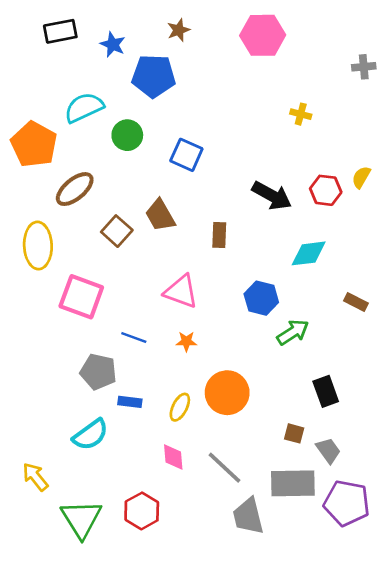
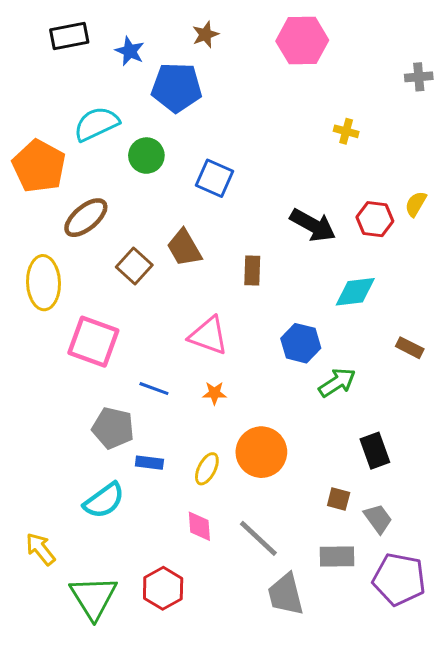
gray rectangle: (293, 483) -> (337, 557), size x0.7

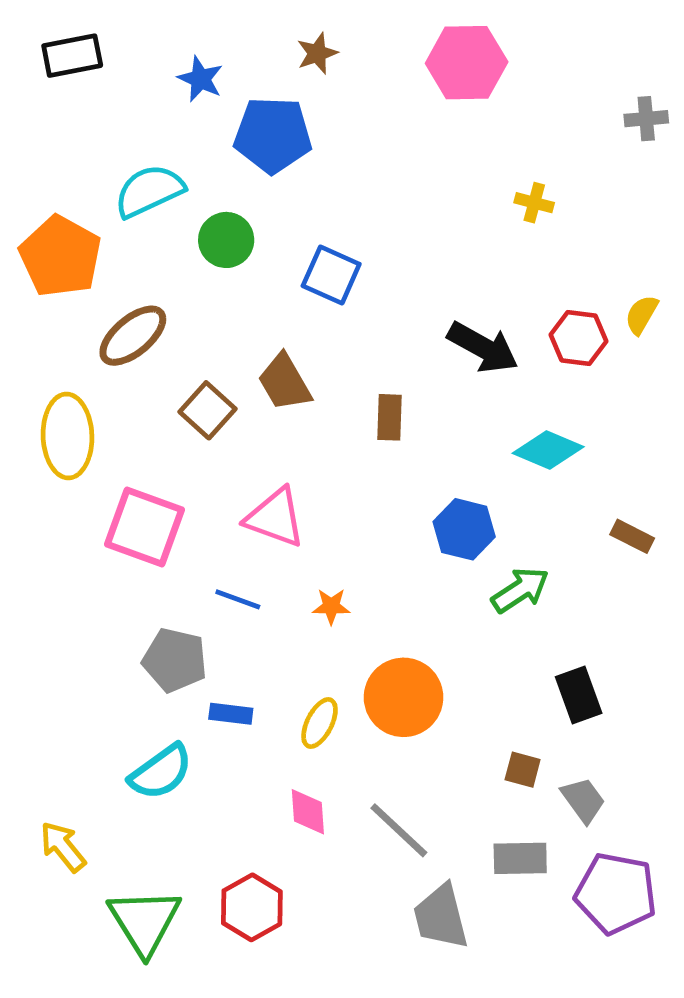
black rectangle: (69, 36) -> (72, 56), moved
cyan diamond: (355, 292) -> (548, 450), turned 30
pink triangle: (208, 336) -> (275, 518), moved

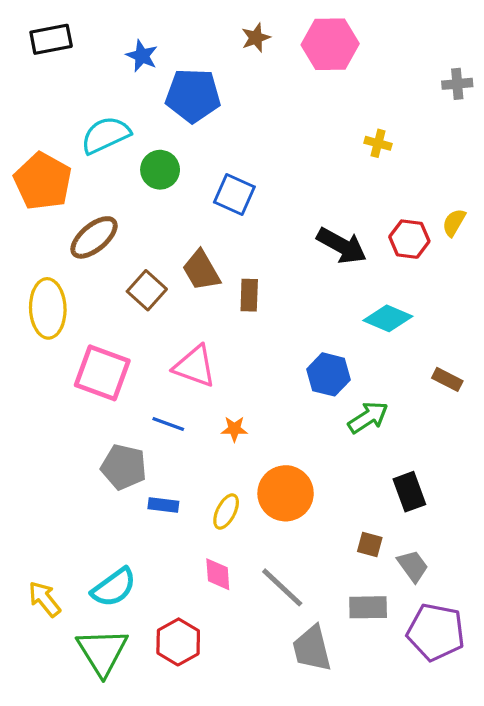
brown star: (317, 53) -> (256, 38), moved
brown rectangle: (390, 417) -> (249, 295), moved
cyan semicircle: (161, 772) -> (114, 587), moved

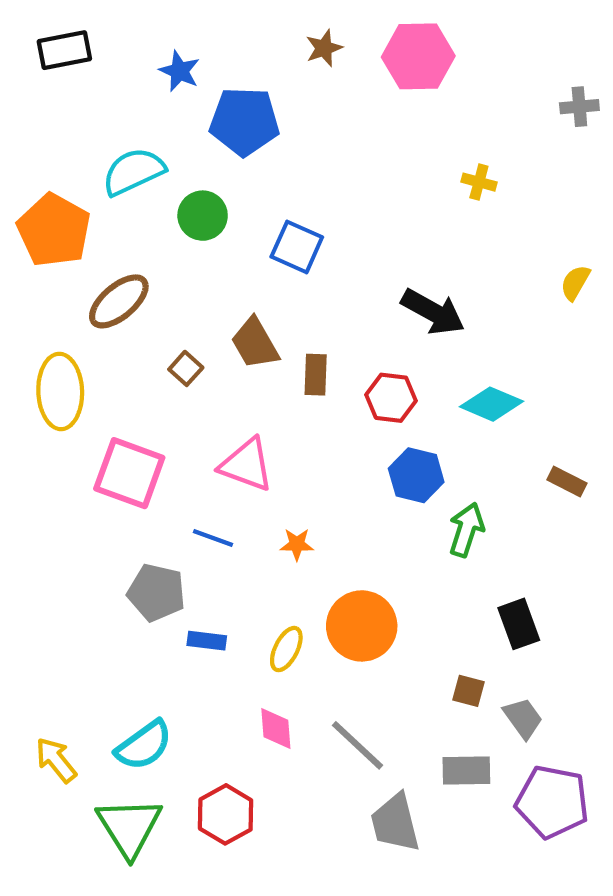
red hexagon: (409, 239) -> (391, 398), moved
brown square: (147, 290) -> (186, 368), size x0.7
green arrow: (368, 417) -> (466, 530), turned -39

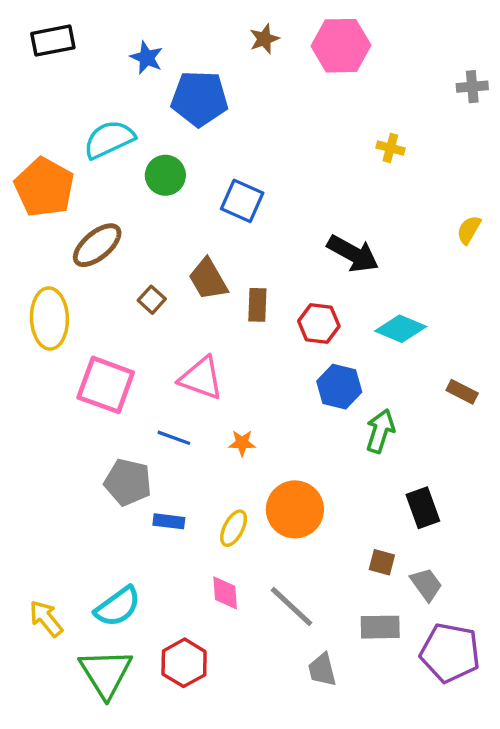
gray trapezoid: (395, 823) -> (322, 670), size x0.7

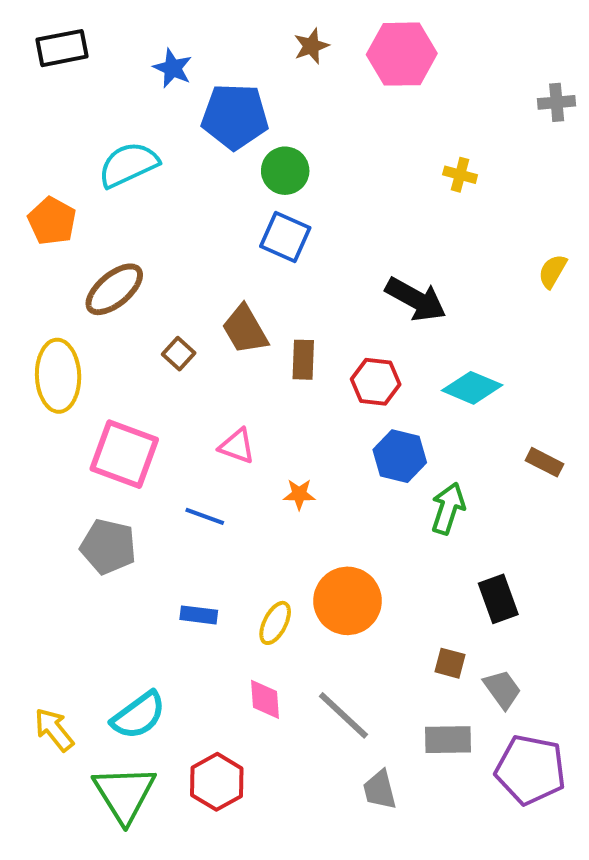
green circle: (165, 175) -> (285, 171), moved
orange pentagon: (44, 187) -> (52, 221), size x0.7
pink triangle: (201, 378) -> (237, 446), size x0.7
orange star: (242, 443) -> (299, 494), moved
gray pentagon: (128, 482) -> (108, 547), moved

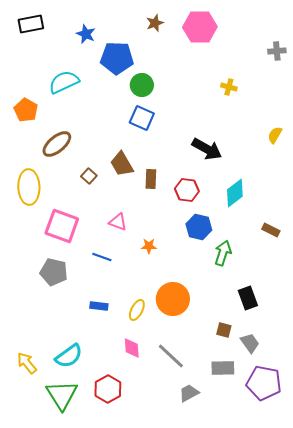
cyan diamond: (472, 388) -> (235, 193), turned -60
gray trapezoid: (380, 790) -> (189, 393), turned 75

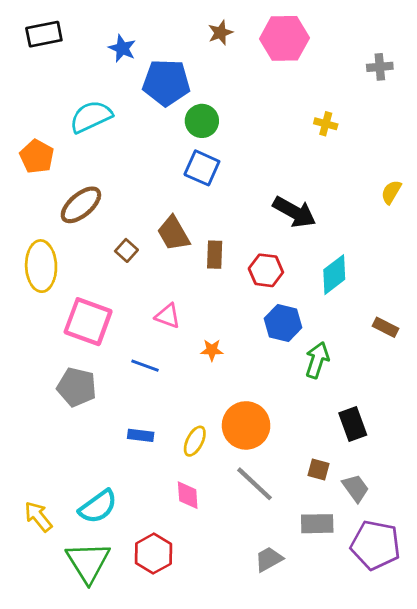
gray cross: (277, 51) -> (380, 67), moved
gray line: (171, 356) -> (255, 484), moved

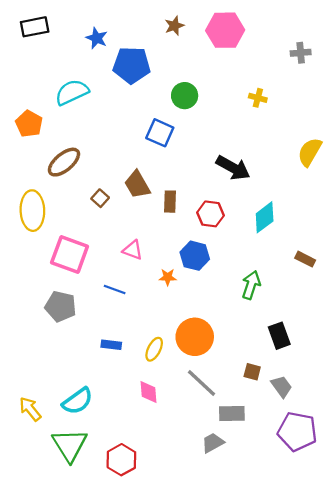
green circle: (202, 121) -> (185, 96), moved
yellow semicircle: (391, 192) -> (310, 152), size x1.5
blue hexagon: (283, 323) -> (195, 256), moved
gray rectangle: (317, 524) -> (232, 413), moved
red hexagon: (154, 554) -> (121, 460), moved

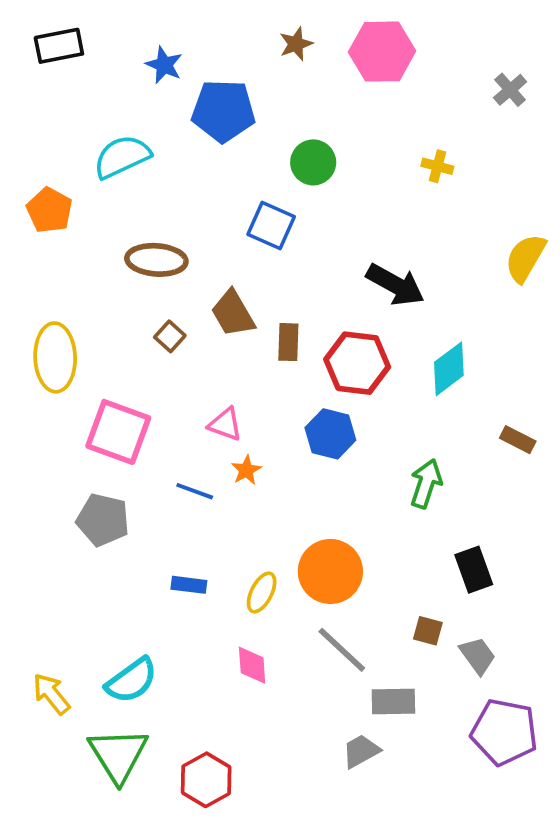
gray cross: (301, 53) -> (510, 90), turned -36
brown ellipse: (64, 162) -> (156, 260), moved, turned 44
red hexagon: (210, 214) -> (357, 363), size x1.4
orange star: (168, 277) -> (246, 470), moved, turned -30

